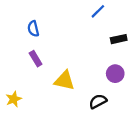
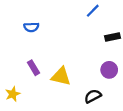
blue semicircle: (33, 29) -> (31, 27), turned -80
purple rectangle: (36, 59) -> (34, 68), moved

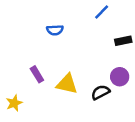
blue semicircle: (31, 27) -> (55, 30), moved
black semicircle: (93, 96) -> (100, 92), moved

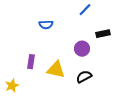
purple rectangle: (37, 74) -> (31, 62), turned 40
purple circle: (120, 77) -> (82, 49), moved

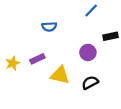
purple rectangle: (31, 62) -> (37, 59), moved, turned 56
yellow star: (12, 86) -> (13, 63), moved

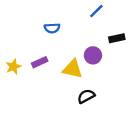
yellow triangle: (60, 75) -> (73, 69), moved
black semicircle: (90, 83) -> (86, 96), moved

